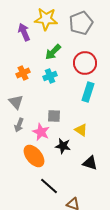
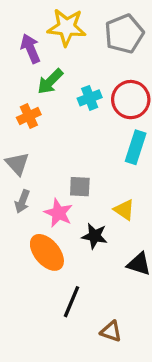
green arrow: (53, 52) -> (50, 81), moved
cyan cross: (50, 76) -> (90, 98), moved
black line: (49, 186) -> (72, 302), turned 72

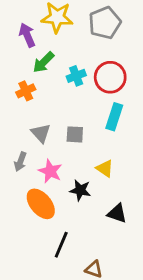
gray triangle: (17, 164) -> (41, 133), moved
gray square: (80, 187) -> (75, 134), moved

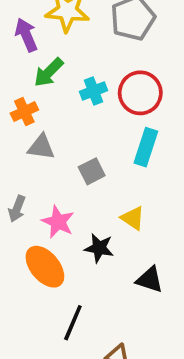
gray triangle: (41, 133) -> (41, 147), moved, turned -40
gray square: (75, 134) -> (92, 171), turned -30

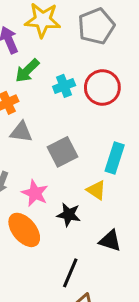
cyan rectangle: (146, 147) -> (115, 158), moved
gray square: (92, 171) -> (63, 152), size x1.4
black line: (73, 323) -> (70, 273), moved

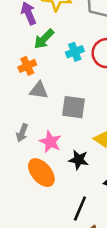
gray square: (63, 152) -> (74, 107), turned 35

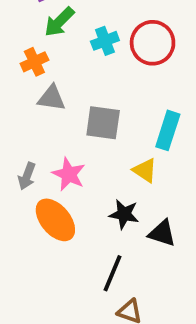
gray arrow: (22, 133) -> (27, 176), moved
black star: (79, 160) -> (124, 214), moved

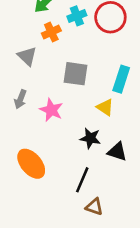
orange cross: (34, 62) -> (51, 32), moved
gray triangle: (52, 98) -> (27, 56), moved, turned 35
gray arrow: (27, 176) -> (20, 99), moved
orange ellipse: (55, 220) -> (31, 164), moved

